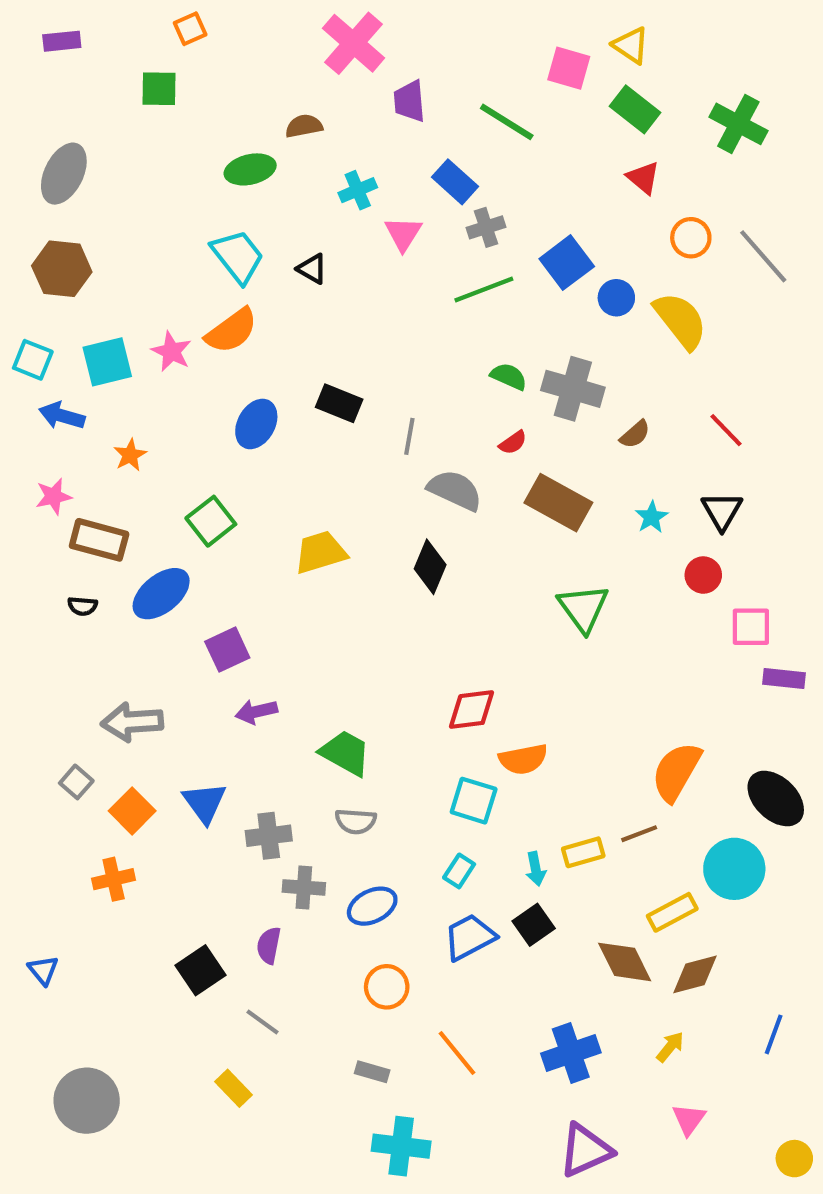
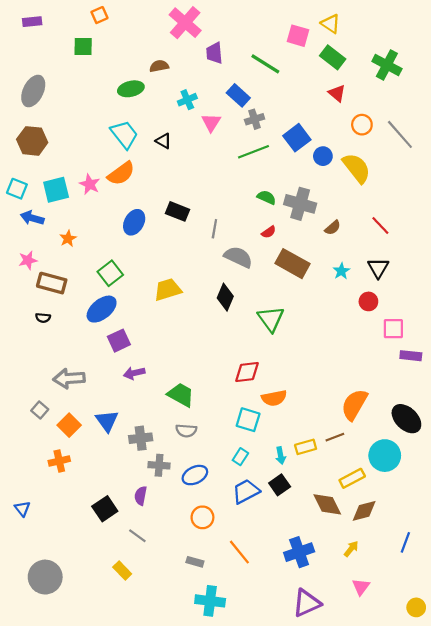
blue ellipse: (161, 594) -> (102, 309), moved
green triangle: (583, 608) -> (271, 319), moved

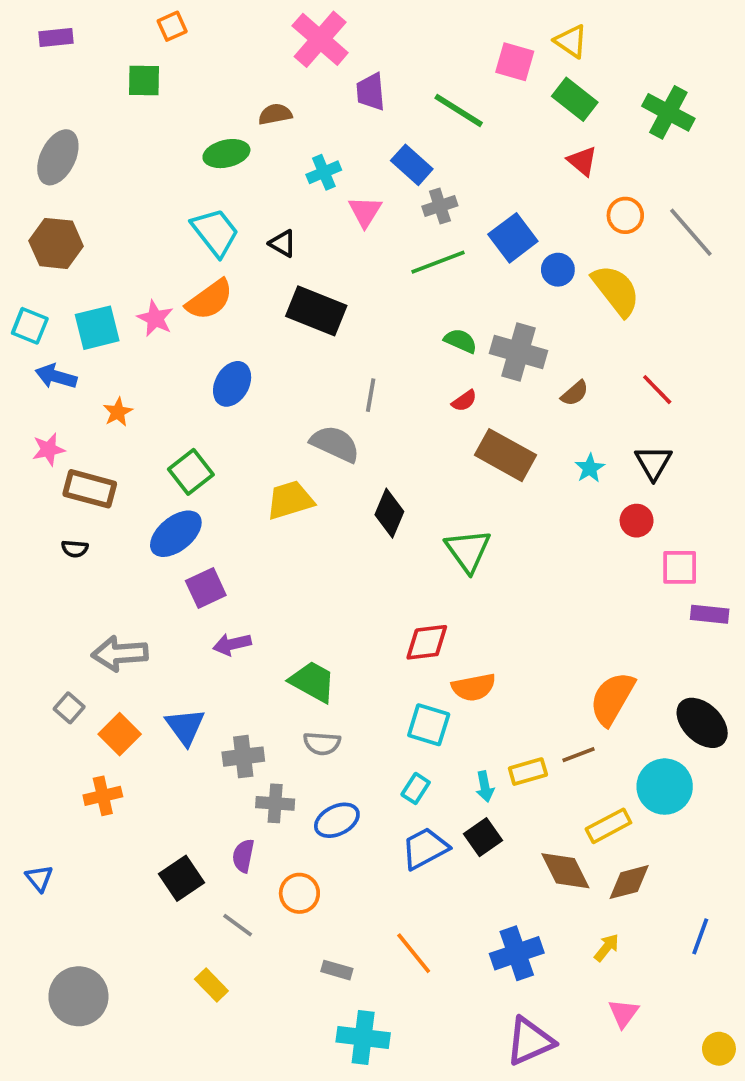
black rectangle: (178, 211) -> (316, 311), moved, size x1.4
gray semicircle: (238, 257) -> (335, 444), moved
orange circle: (202, 517) -> (299, 893), moved

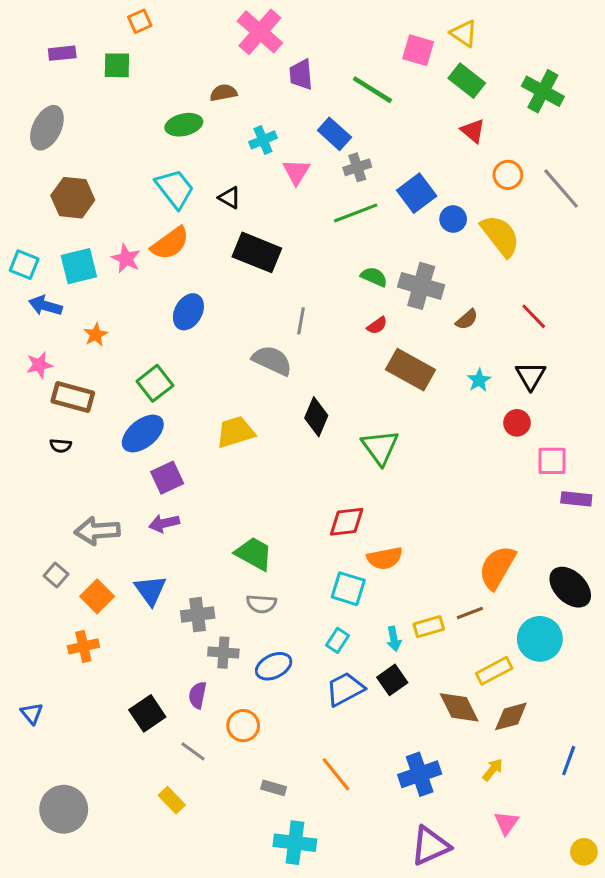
purple rectangle: (56, 37) -> (62, 53), moved
brown hexagon: (56, 243) -> (73, 198), moved
yellow trapezoid: (290, 500) -> (236, 432), moved
purple arrow: (232, 644) -> (164, 523), moved

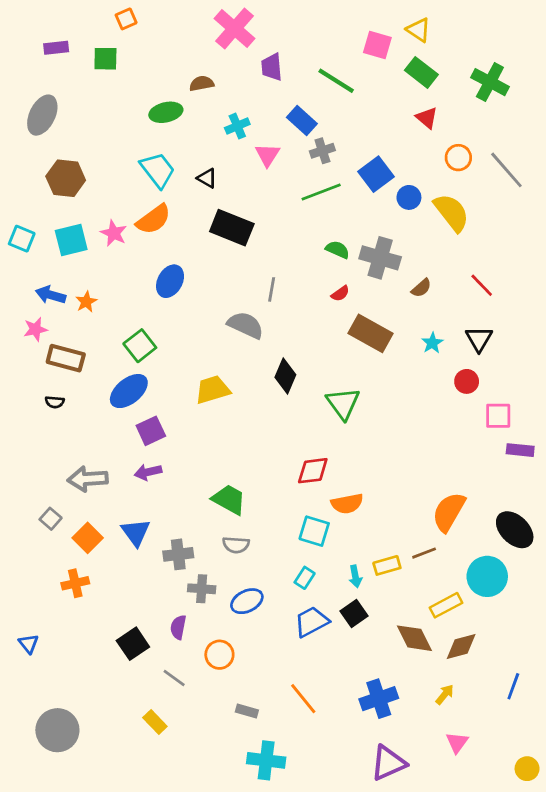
blue arrow: (45, 306) -> (51, 295), moved

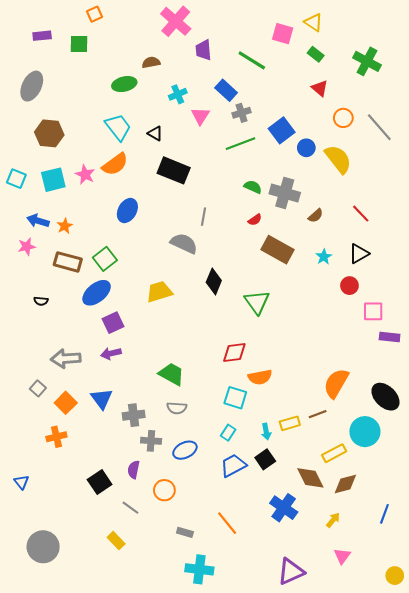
green rectangle: (421, 72) -> (316, 54), size x0.7
black triangle: (479, 339) -> (359, 254), turned 30
brown rectangle: (66, 358) -> (68, 262), moved
blue cross: (379, 699) -> (284, 508), moved, turned -36

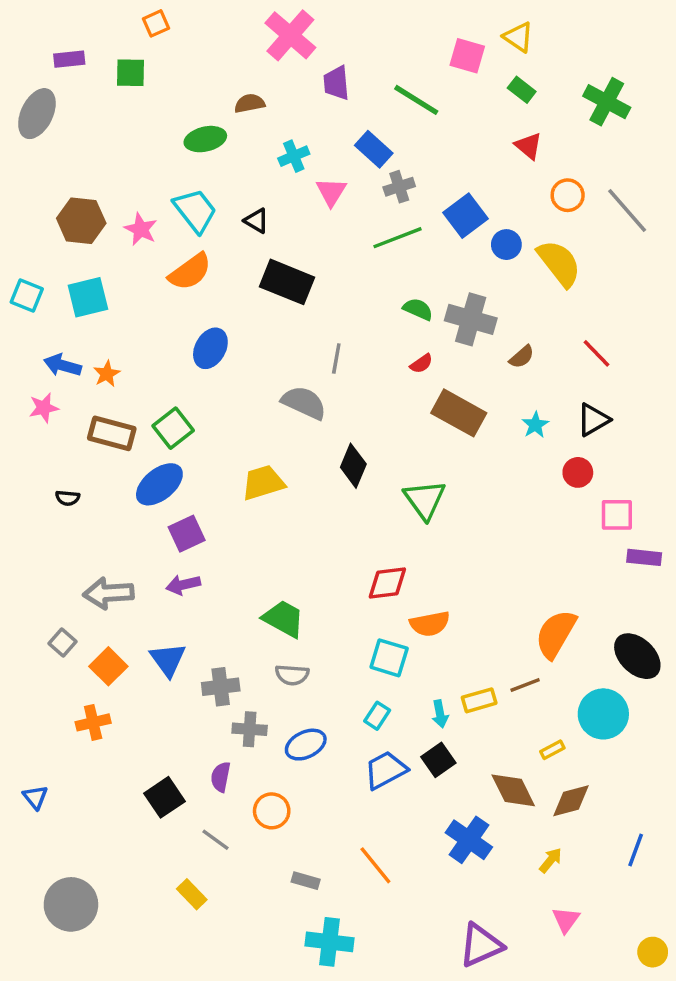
gray ellipse: (32, 86) -> (37, 114), moved
pink star: (85, 175) -> (141, 229), moved
yellow rectangle: (334, 453) -> (552, 750), size x0.6

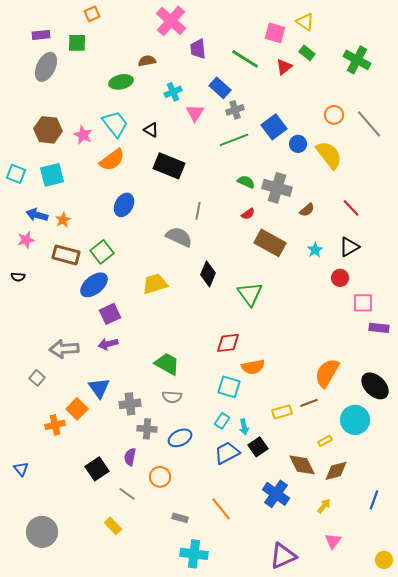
gray ellipse: (37, 114) -> (46, 67), moved
red triangle: (528, 146) -> (284, 67), moved, turned 42
black semicircle: (68, 498) -> (18, 277), moved
orange square: (108, 666) -> (77, 409), moved
cyan arrow: (440, 714) -> (244, 427), moved

